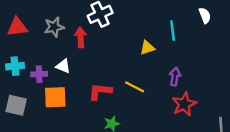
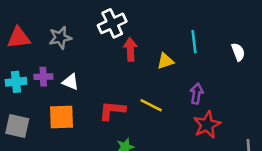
white semicircle: (205, 15) -> (238, 52), moved
red arrow: (81, 37) -> (130, 49), moved
purple cross: (39, 74) -> (43, 77), moved

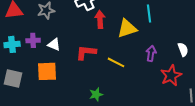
white semicircle: (238, 52) -> (183, 49), moved
yellow triangle: (165, 61) -> (127, 28), size x1.5
red L-shape: (112, 110) -> (86, 52), moved
red star: (207, 125) -> (171, 75), moved

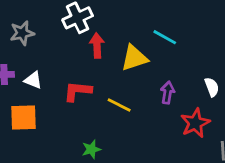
cyan line: (149, 13) -> (165, 37), turned -54

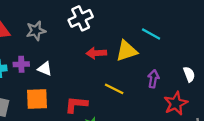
red arrow: (97, 45) -> (96, 53), moved, turned -90
red L-shape: (78, 91) -> (76, 105), moved

